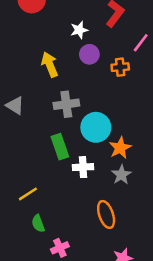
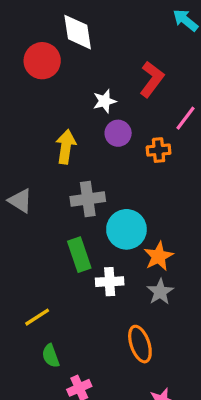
yellow arrow: (50, 65) -> (66, 147), turned 30

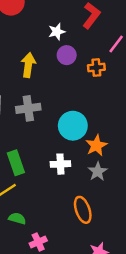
gray cross: (88, 199) -> (28, 108), moved
green rectangle: (79, 255) -> (16, 163), moved
green semicircle: (51, 356) -> (17, 219), turned 126

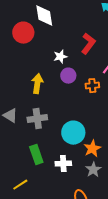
green rectangle: (16, 163) -> (36, 155), moved

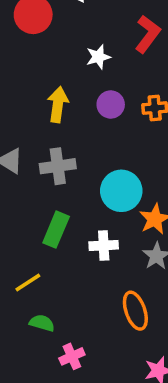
purple circle: (68, 76) -> (111, 104), moved
green rectangle: (36, 155) -> (56, 230), turned 42

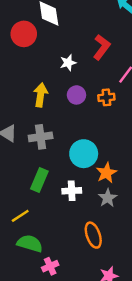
green semicircle: (42, 323) -> (30, 243), size x1.5

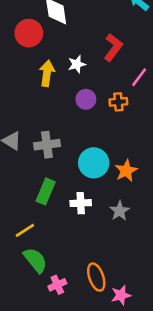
yellow arrow: (41, 95) -> (47, 73), moved
orange star: (106, 173) -> (126, 171), moved
orange ellipse: (93, 235) -> (96, 277), moved
green semicircle: (30, 243) -> (35, 260), turned 35

